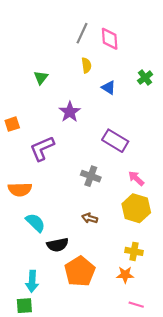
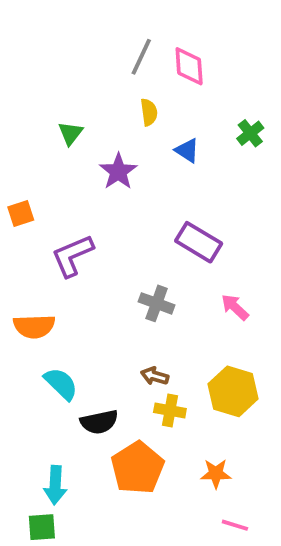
purple star: (70, 112) -> (118, 171), moved
yellow hexagon: (136, 208) -> (233, 391), moved
yellow cross: (134, 251) -> (170, 410), moved

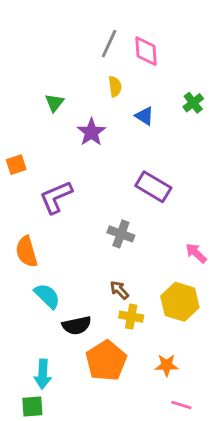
pink arrow: (235, 307) -> (196, 253), moved
orange semicircle: (34, 326) -> (27, 252), turned 76
brown arrow: (155, 376) -> (119, 290), turned 30

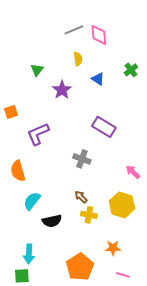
gray line: (109, 44) -> (74, 30), turned 42
cyan semicircle: (47, 296) -> (32, 201), turned -96
orange pentagon: (106, 361) -> (80, 267), moved

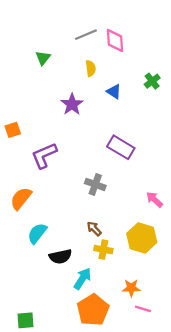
green triangle: (37, 70) -> (43, 58), moved
orange semicircle: (18, 171) -> (21, 198), turned 55
cyan arrow: (29, 254) -> (82, 279), moved, turned -150
pink line: (123, 275) -> (143, 309), moved

